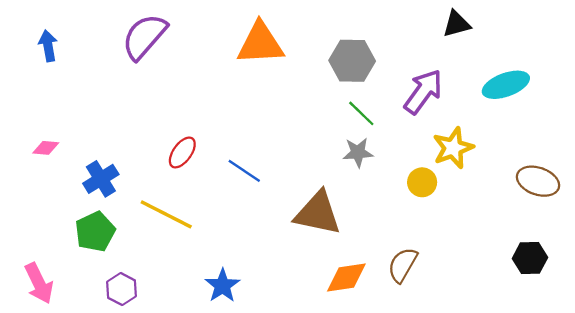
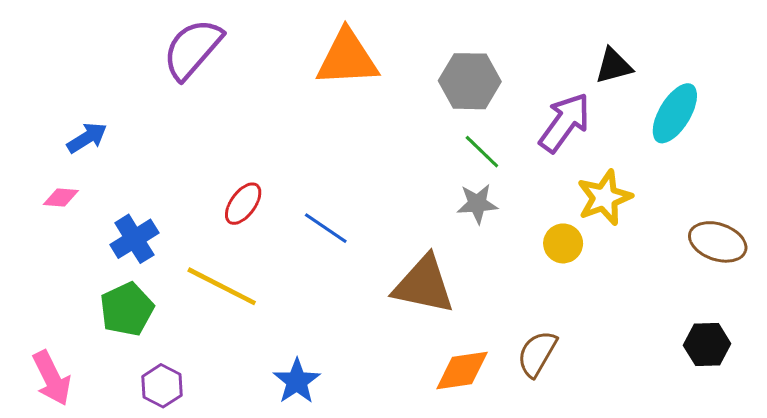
black triangle: (457, 24) -> (614, 66), moved
blue arrow: (48, 46) -> (87, 138), moved, turned 68
cyan ellipse: (506, 85) -> (675, 113), turned -39

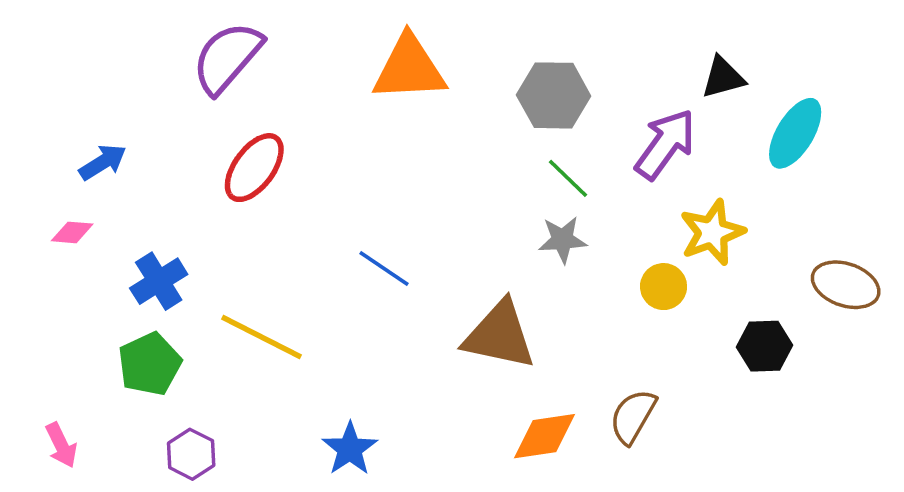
red ellipse: (243, 204) -> (254, 168), moved, size x1.4
black hexagon: (707, 344) -> (764, 346), moved
pink arrow: (52, 378) -> (61, 445), size x0.7

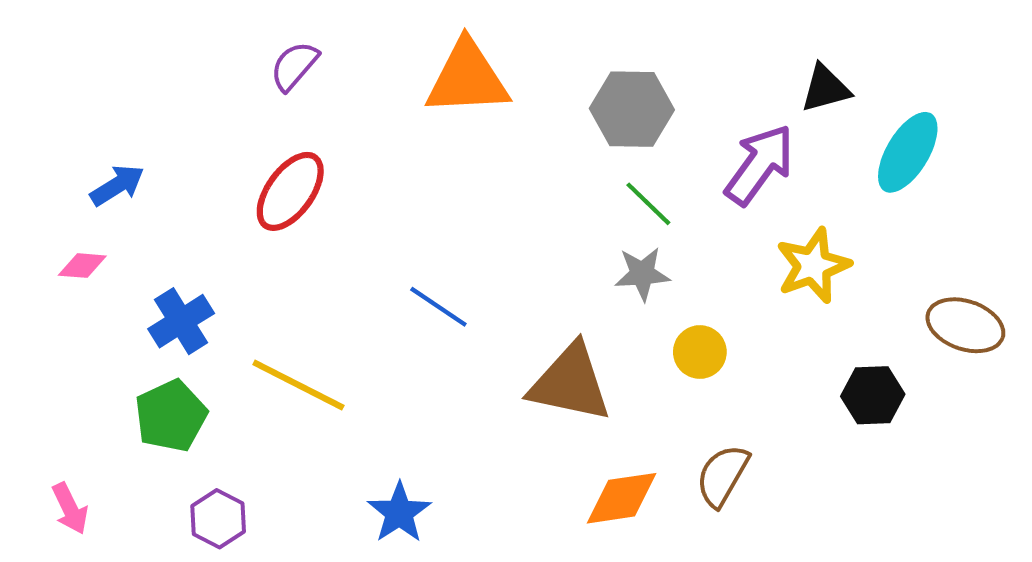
purple semicircle: (227, 58) -> (294, 66), moved, size x0.6
yellow circle: (664, 287) -> (700, 352), moved

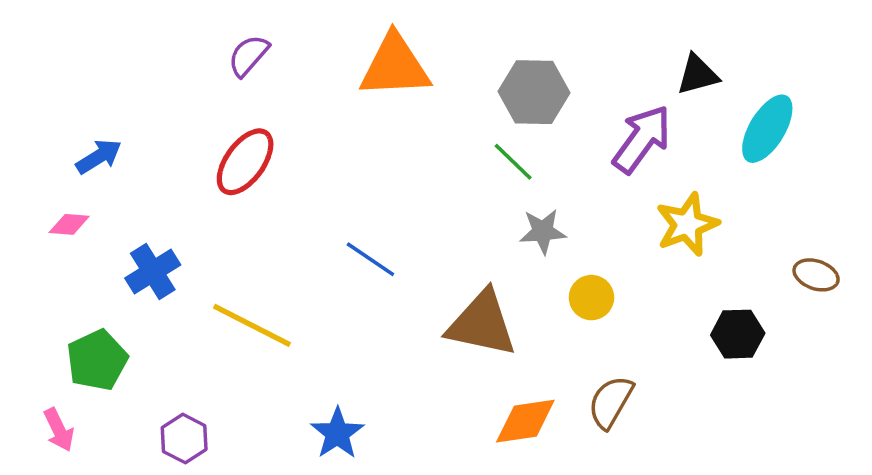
green line: (648, 204) -> (513, 162), moved
brown ellipse: (965, 325) -> (816, 275), size x0.7
green pentagon: (171, 416) -> (97, 360), moved

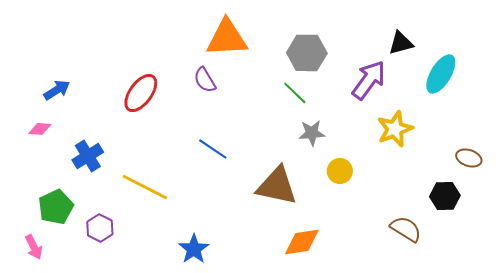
purple semicircle: (249, 56) -> (205, 80), moved, turned -72
black hexagon: (738, 334) -> (445, 196), moved
brown semicircle: (611, 402) -> (406, 229), moved, turned 92
purple hexagon: (184, 439) -> (100, 228), moved

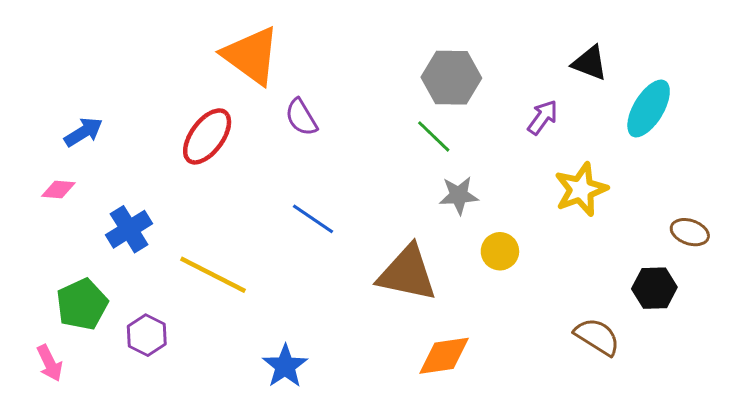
orange triangle: (227, 38) -> (251, 56), moved, turned 39
black triangle: (401, 43) -> (590, 63), turned 36
purple arrow: (369, 80) -> (543, 117), size x0.6

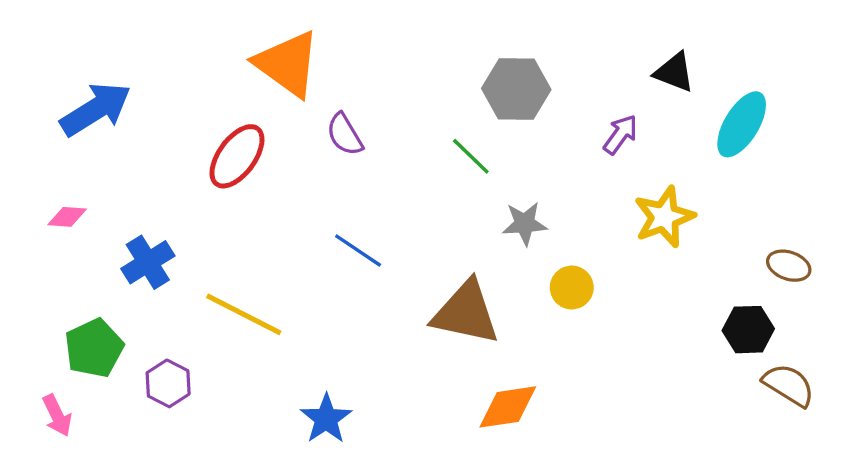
blue arrow: (83, 132) -> (96, 109), moved, size x1.6
green line: (434, 136) -> (471, 156), moved
brown semicircle: (597, 337) -> (789, 385), moved

